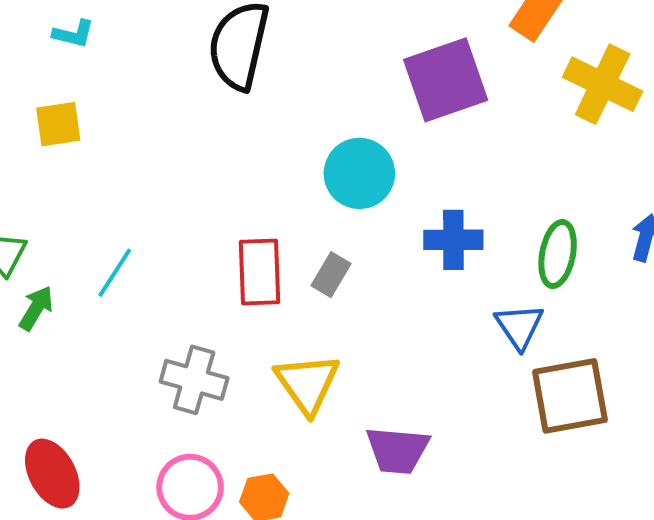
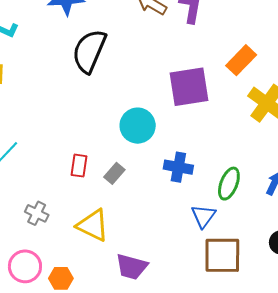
red rectangle: (259, 272) -> (79, 166), size x0.7
gray cross: (194, 380) -> (37, 213), size x0.7
yellow triangle: (307, 383) -> (93, 225), turned -39

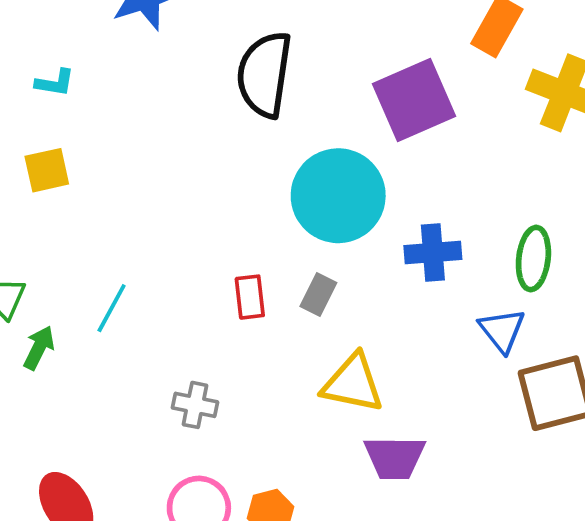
black semicircle: (89, 51) -> (264, 74), moved
cyan circle: (138, 126) -> (338, 196), size x1.4
yellow triangle: (93, 225) -> (353, 383), moved

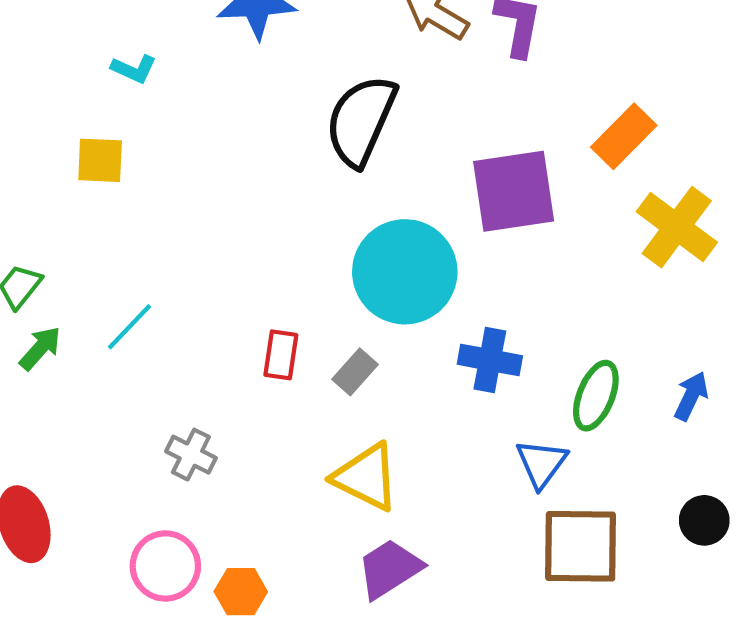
purple trapezoid: (395, 458) -> (390, 569), turned 132

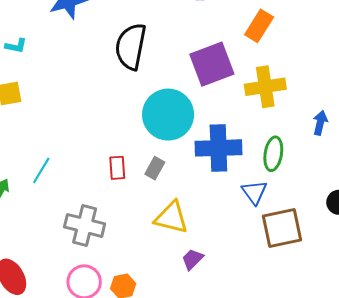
yellow cross: (677, 227) -> (265, 87), moved, turned -33
blue cross: (490, 360) -> (218, 148), size x1.5
blue arrow: (691, 396) -> (320, 123), moved
gray cross: (191, 455) -> (85, 225), size x1.6
purple trapezoid: (390, 569) -> (192, 259), size x0.7

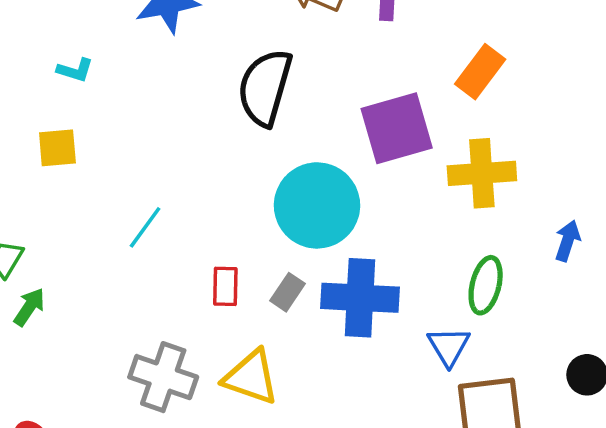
blue cross: (218, 148) -> (360, 298), moved
cyan line: (41, 170) -> (145, 227), moved
yellow triangle: (171, 218) -> (251, 377), moved

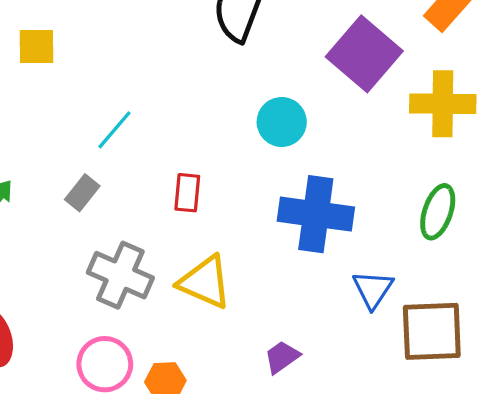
purple square: (397, 128) -> (364, 54), turned -38
cyan circle: (317, 205) -> (282, 122), size x0.6
gray rectangle: (287, 292) -> (82, 193), moved
blue triangle: (449, 346) -> (373, 289), moved

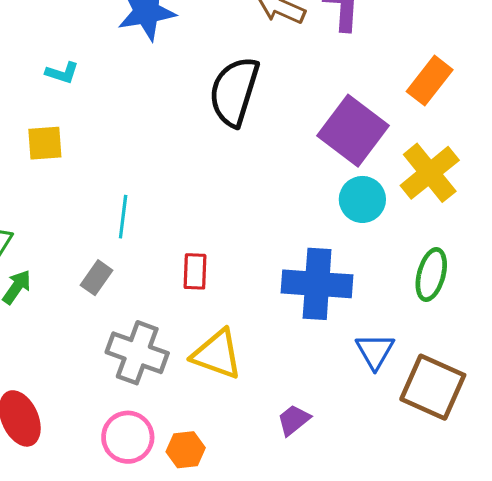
yellow cross: (443, 104) -> (430, 173), turned -36
cyan circle: (282, 122) -> (362, 199), moved
cyan line: (115, 130) -> (123, 217), turned -30
brown square: (432, 331) -> (433, 387), turned 30

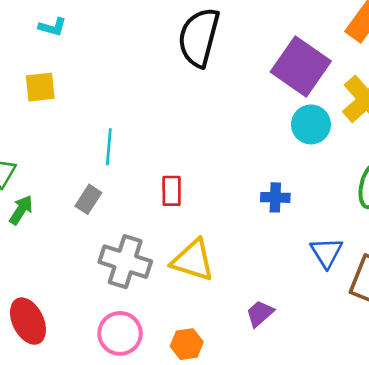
blue cross: (317, 284) -> (275, 197), size x0.5
orange hexagon: (186, 450) -> (187, 344), moved

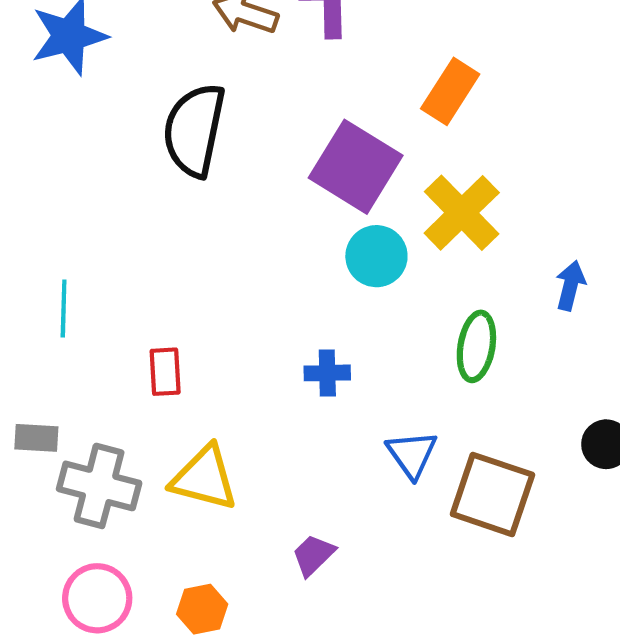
gray rectangle: (88, 199) -> (36, 438), moved, turned 64

